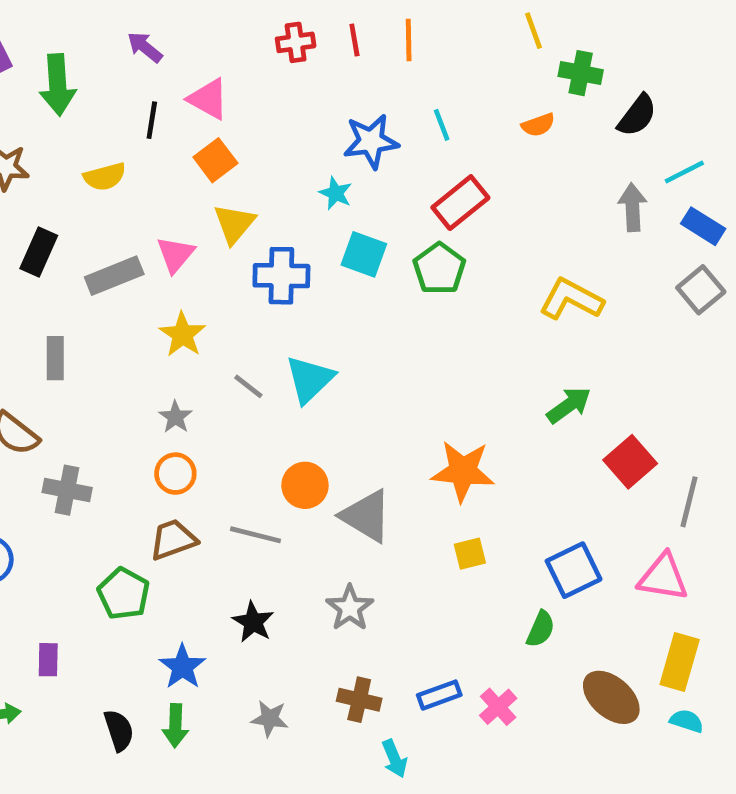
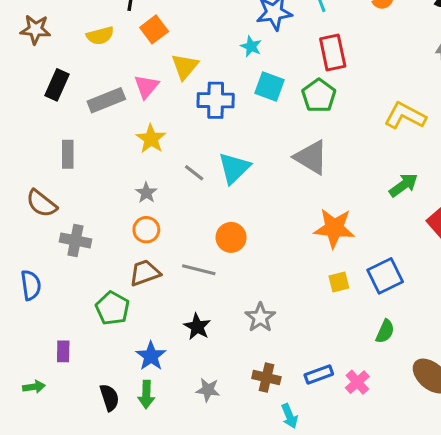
orange square: (215, 160) -> (154, 29), moved
red rectangle: (460, 203) -> (333, 53), turned -63
gray triangle: (366, 516) -> (311, 157), moved
blue square: (574, 570) -> (385, 276), moved

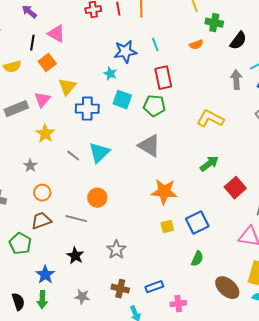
green pentagon: (319, 96) -> (154, 106), turned -30
gray star: (146, 193) -> (30, 166), moved
pink cross: (357, 382) -> (178, 304), moved, turned 35

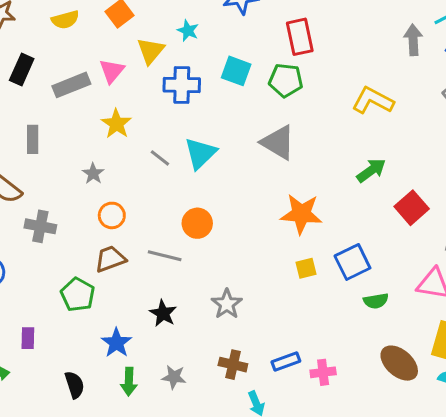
cyan star: (110, 74) -> (188, 31), moved
green semicircle: (197, 259) -> (376, 301), moved, turned 56
green arrow: (42, 300) -> (129, 382), moved
pink cross: (178, 304) -> (323, 372), moved

